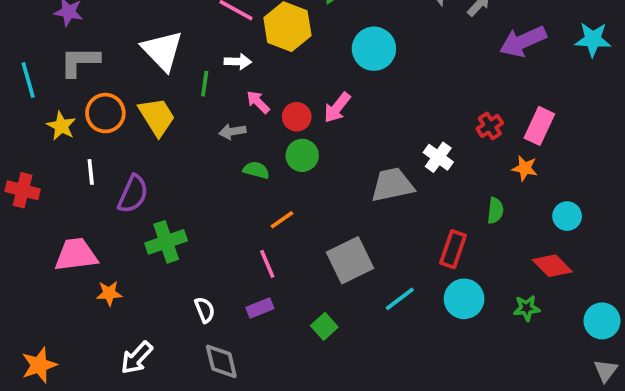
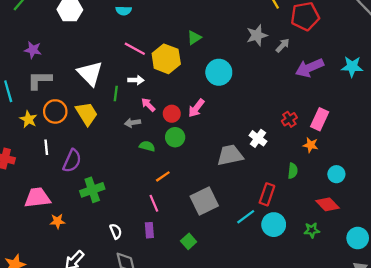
cyan line: (400, 299) -> (246, 217), moved
purple rectangle: (260, 308) -> (149, 230), turned -72

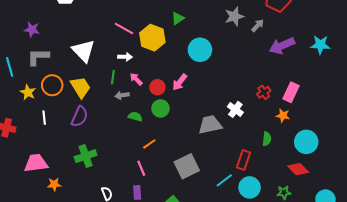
green line: (116, 94) -> (113, 77), moved
purple semicircle: (72, 161) -> (80, 117), moved
cyan circle: (336, 174) -> (306, 142), size x1.5

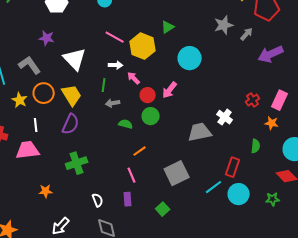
purple star: (32, 30) -> (47, 38), moved
gray L-shape: (38, 57) -> (30, 65), turned 55
pink arrow: (136, 79) -> (134, 78), moved
pink trapezoid: (36, 163) -> (28, 150), moved

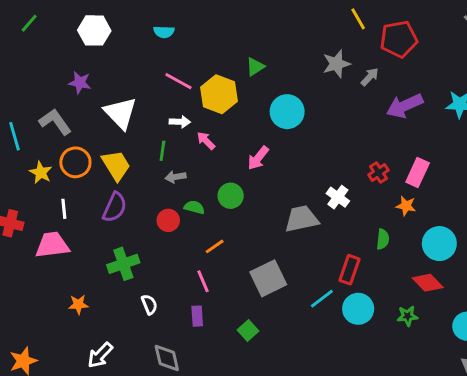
red circle: (148, 95) -> (168, 220), moved
white semicircle: (98, 200) -> (149, 304), moved

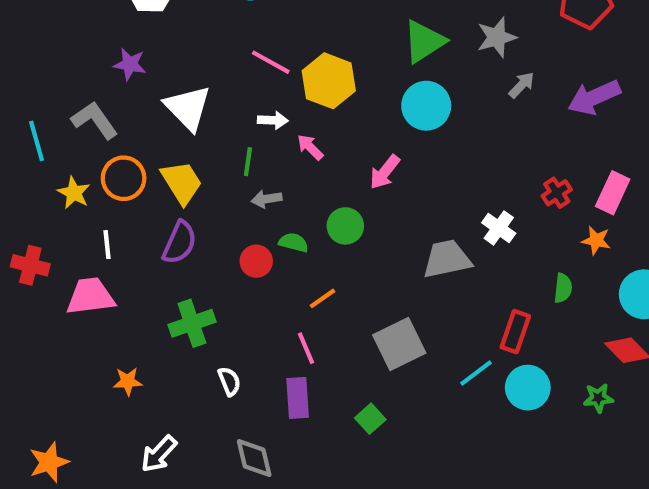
green triangle: (255, 67) -> (424, 41), moved, size x1.6
gray arrow: (370, 77) -> (522, 85), moved
purple rectangle: (197, 316) -> (298, 398), size x1.4

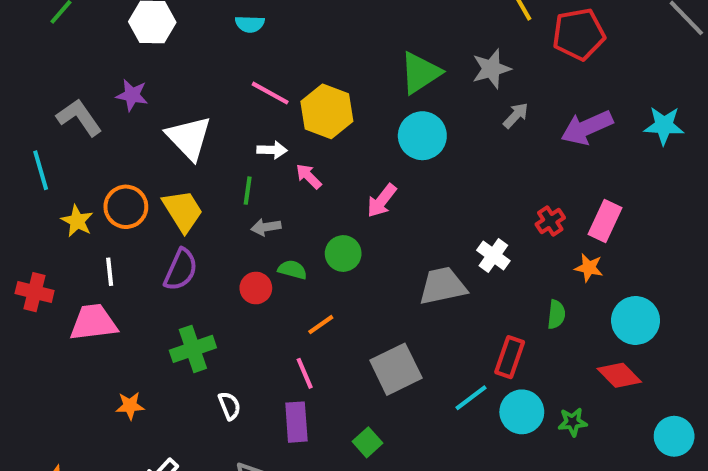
gray L-shape: (95, 120) -> (79, 117), moved
green star: (598, 398) -> (573, 422), moved

